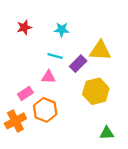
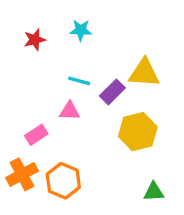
cyan star: (62, 30) -> (81, 30), moved
orange hexagon: (45, 110) -> (63, 181), moved

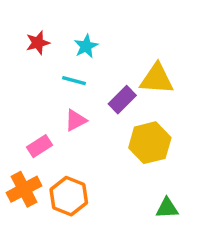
cyan star: (81, 30) -> (86, 46), moved, turned -30
cyan line: (79, 81) -> (74, 81), moved
pink triangle: (70, 111) -> (76, 120), turned -30

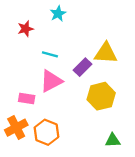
cyan star: (86, 46) -> (58, 14), moved
pink triangle: (76, 120) -> (51, 81), size x1.5
pink rectangle: (39, 146) -> (27, 99), turned 42

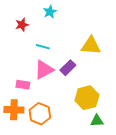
purple rectangle: (82, 67) -> (68, 68), moved
yellow hexagon: (101, 96) -> (87, 98), moved
orange cross: (16, 128) -> (14, 110), turned 30

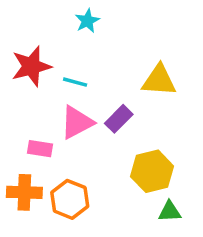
red star: (22, 25) -> (31, 66), moved, size x1.6

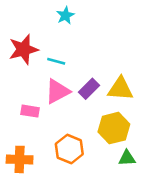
yellow triangle: (159, 80) -> (120, 89), moved
orange cross: (24, 192) -> (20, 159), moved
orange hexagon: (70, 199) -> (69, 149), moved

